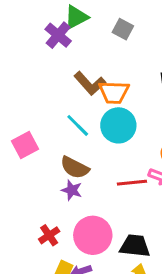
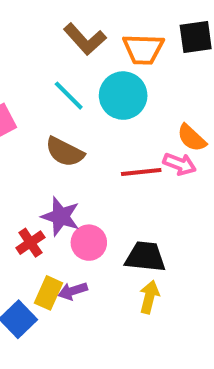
orange trapezoid: (114, 92) -> (143, 49), moved
purple star: (72, 190) -> (61, 216), moved, size x1.4
pink circle: (93, 235) -> (89, 243), size x0.7

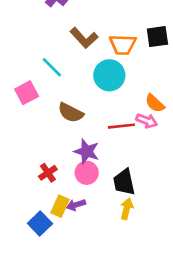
cyan line: (69, 96) -> (52, 67), moved
purple star: (61, 216) -> (87, 151), moved
black trapezoid: (145, 257) -> (124, 182), turned -108

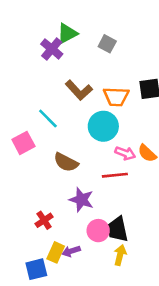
pink arrow: (147, 121) -> (125, 153), moved
pink circle: (87, 173) -> (98, 231), moved
blue square: (40, 224) -> (36, 269), turned 30

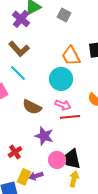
brown L-shape: (79, 90) -> (19, 49), moved
orange trapezoid: (116, 97) -> (71, 56), turned 60
pink arrow: (125, 153) -> (63, 105), moved

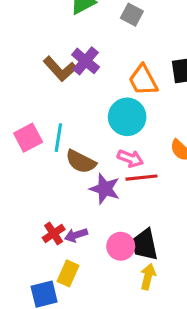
purple cross: (21, 19) -> (86, 61), moved
cyan line: (18, 73) -> (58, 138), moved, turned 54
purple star: (44, 136) -> (105, 189), moved
purple arrow: (36, 176) -> (76, 235), moved

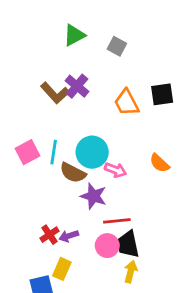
cyan circle: (127, 117) -> (92, 152), moved
red line: (141, 178) -> (117, 221), moved

